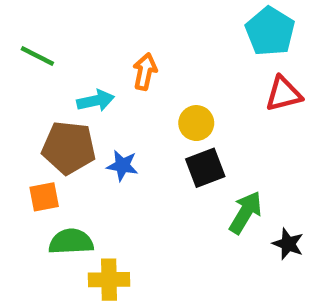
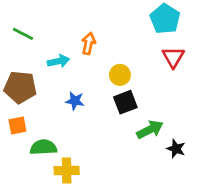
red triangle: (284, 94) -> (173, 57), turned -45
brown pentagon: (69, 148) -> (20, 87), moved
orange square: (44, 197) -> (17, 125), moved
green arrow: (245, 213) -> (150, 130), turned 32

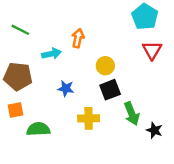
green arrow: (150, 130) -> (132, 114), turned 95
yellow cross: (67, 171) -> (89, 118), moved

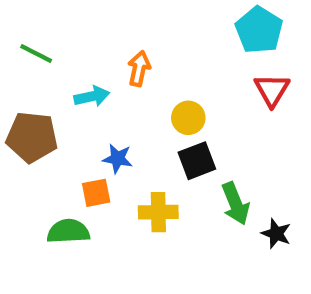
orange square: (16, 110) -> (96, 193), moved

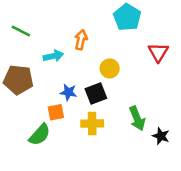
cyan pentagon: (259, 30) -> (127, 17), moved
black square: (197, 161) -> (96, 93), moved
green semicircle: (68, 231) -> (40, 135), turned 135

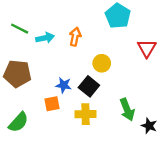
cyan arrow: (53, 56) -> (45, 38), moved
black square: (96, 93) -> (89, 86), turned -30
green semicircle: (40, 135) -> (18, 122), moved

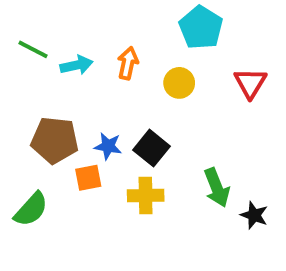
yellow circle: (102, 63) -> (179, 83), moved
brown pentagon: (17, 74) -> (55, 140), moved

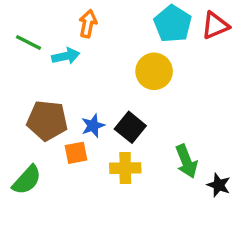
orange arrow: (128, 63) -> (88, 24), moved
yellow circle: (179, 83) -> (154, 71), size x1.4
red triangle: (250, 83) -> (215, 25), moved, turned 36
blue star: (108, 146) -> (93, 126), turned -30

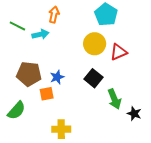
red triangle: (215, 25) -> (119, 52), moved
black square: (130, 127) -> (94, 78), moved
yellow cross: (125, 168) -> (61, 129), moved

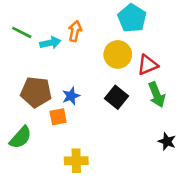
orange arrow: (54, 15) -> (75, 31), moved
green arrow: (114, 99) -> (157, 95), moved

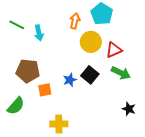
orange arrow: (75, 31) -> (75, 21), moved
cyan arrow: (50, 43) -> (39, 33), turned 91
green arrow: (157, 95) -> (121, 73), turned -42
blue star: (71, 96) -> (70, 80), moved

